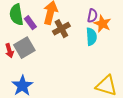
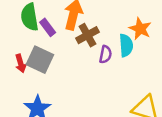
purple semicircle: (92, 16) -> (105, 54), moved
gray square: (24, 48) -> (40, 60), turned -35

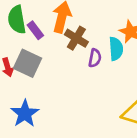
brown cross: (87, 35) -> (76, 38), turned -30

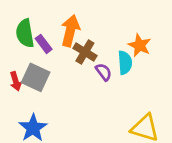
purple semicircle: (95, 58) -> (104, 72), turned -48

